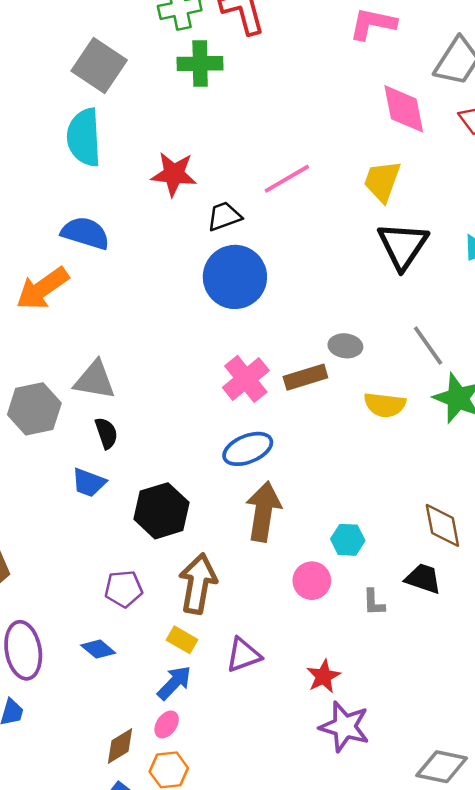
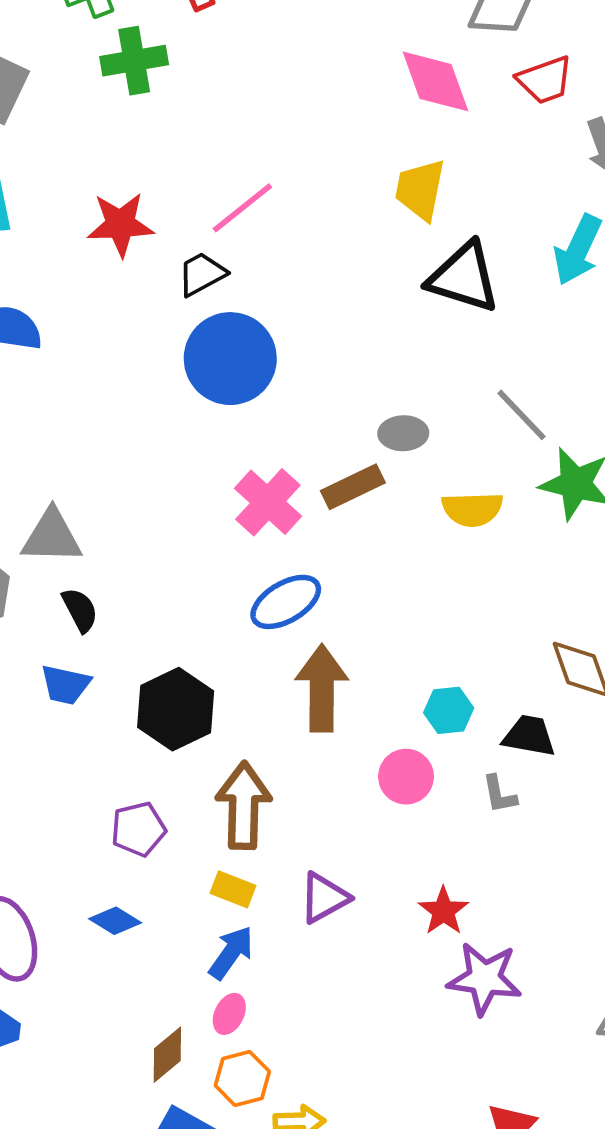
pink line: (287, 179) -> (242, 208), moved
black triangle: (403, 246) -> (464, 277), turned -38
black trapezoid: (423, 579) -> (529, 736), moved

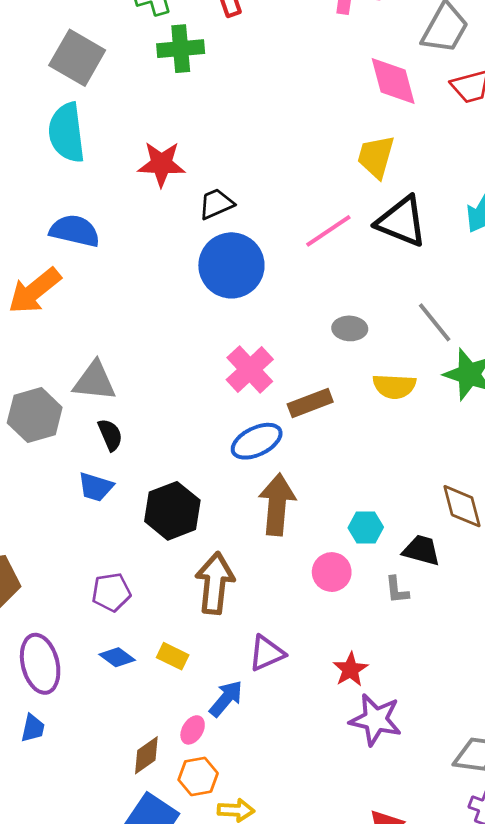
pink line: (242, 208) -> (328, 231), moved
brown rectangle: (353, 487) -> (310, 403), moved
purple pentagon: (138, 829) -> (111, 592), moved
yellow rectangle: (233, 889) -> (173, 656), moved
blue arrow: (231, 953) -> (226, 699), moved

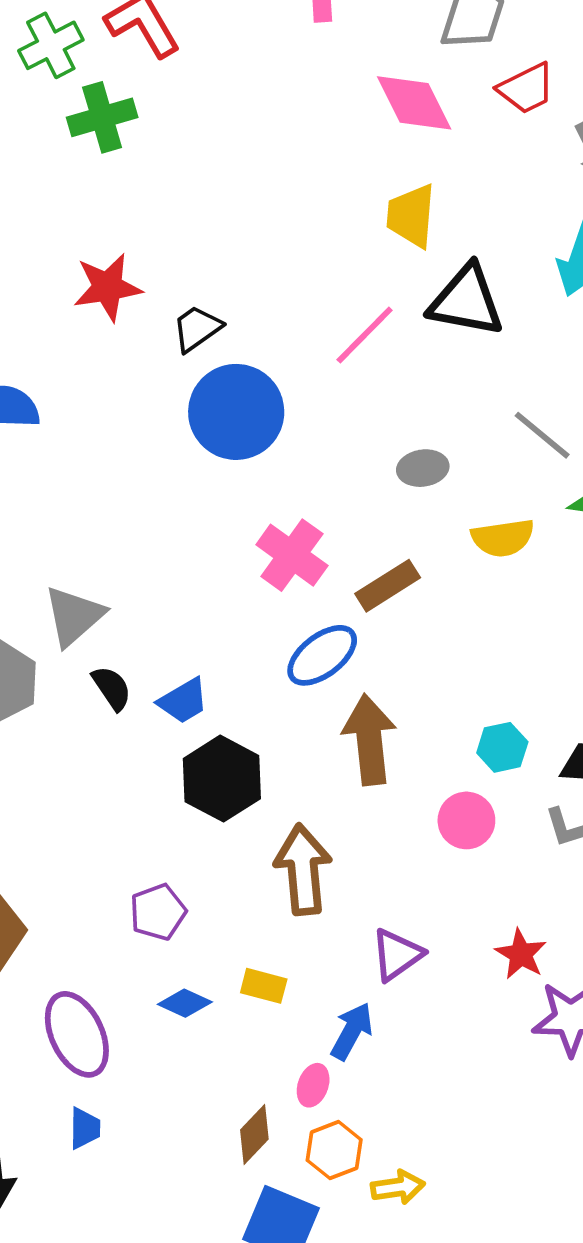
gray triangle: (95, 381) -> (74, 616), turned -36
blue trapezoid: (96, 487) -> (183, 701), moved, turned -36

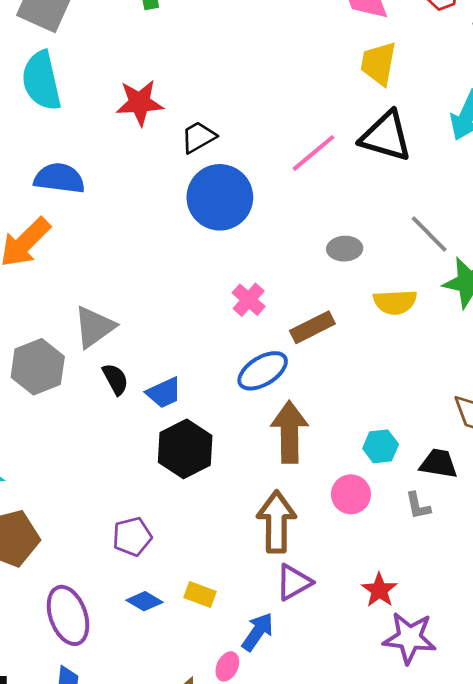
yellow trapezoid: (411, 216) -> (378, 63), moved
pink cross: (292, 555) -> (249, 300), size x0.7
brown arrow: (303, 870) -> (276, 522), moved

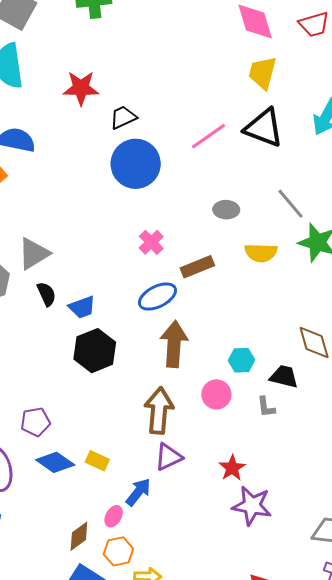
purple pentagon: (132, 537) -> (35, 422), moved
blue diamond: (144, 601) -> (55, 462), size x1.4

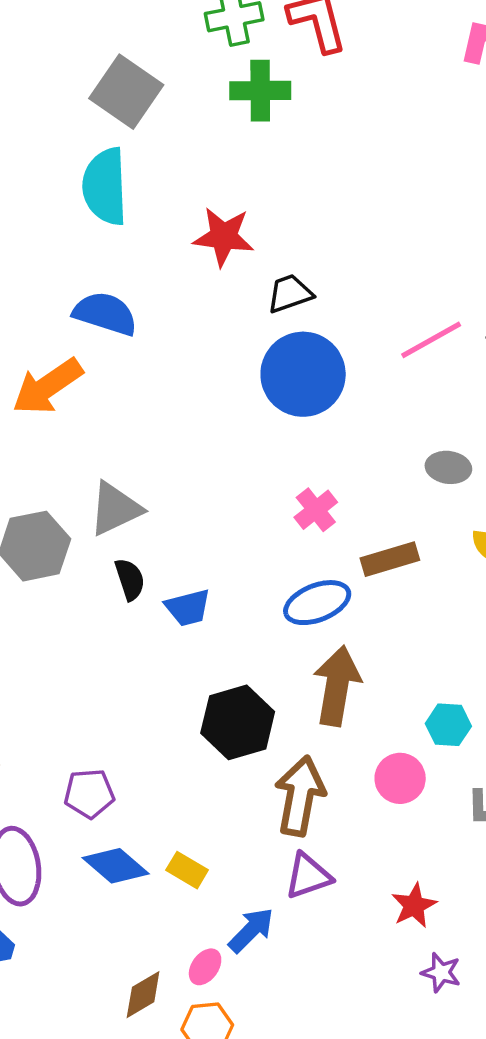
black hexagon: (95, 351) -> (238, 722), moved
purple star: (252, 506) -> (441, 973), size x0.6

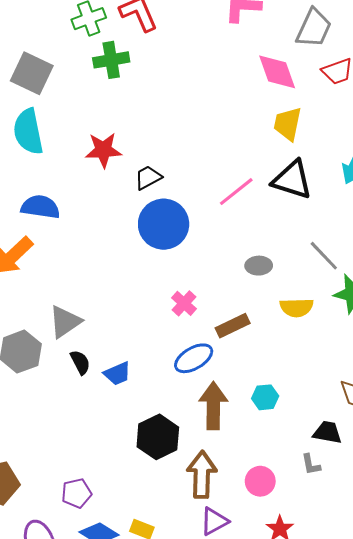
cyan hexagon: (448, 725) -> (265, 397), moved
pink circle: (400, 778) -> (260, 481), moved

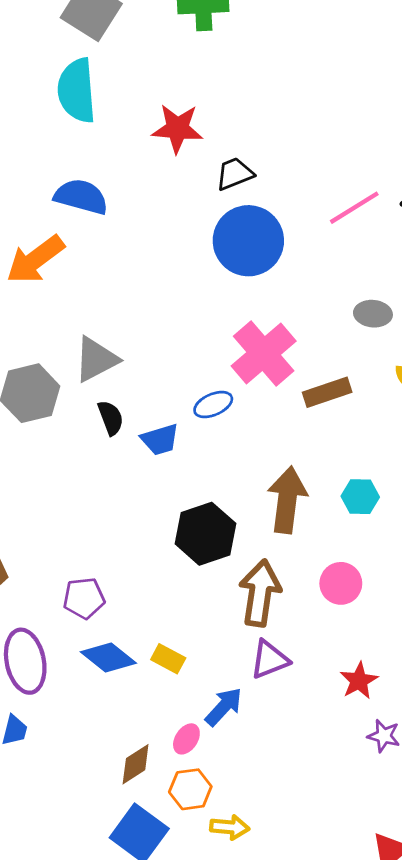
pink cross: (184, 303) -> (264, 354), size x1.8
blue ellipse: (194, 358) -> (213, 405), moved, size x0.7
pink circle: (260, 481) -> (341, 583), moved

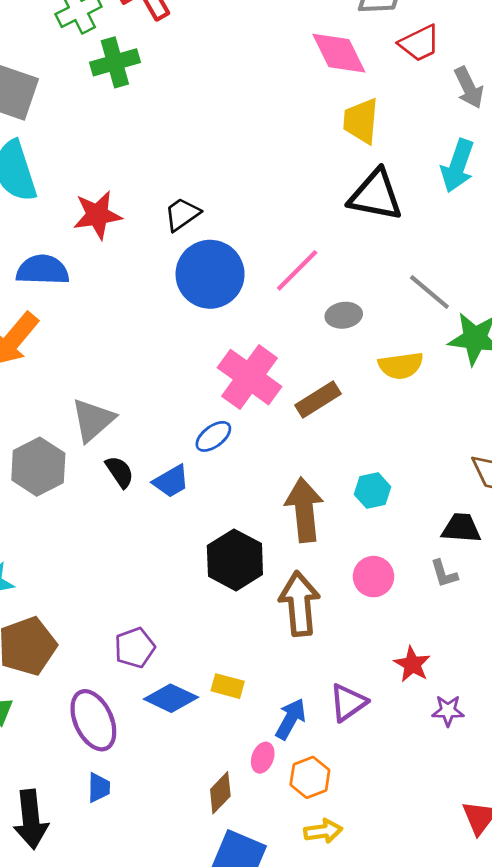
red star: (177, 128) -> (97, 215), moved
pink line: (354, 208) -> (297, 270), moved
purple triangle: (269, 660) -> (348, 703), moved
orange hexagon: (190, 789) -> (310, 777), moved

